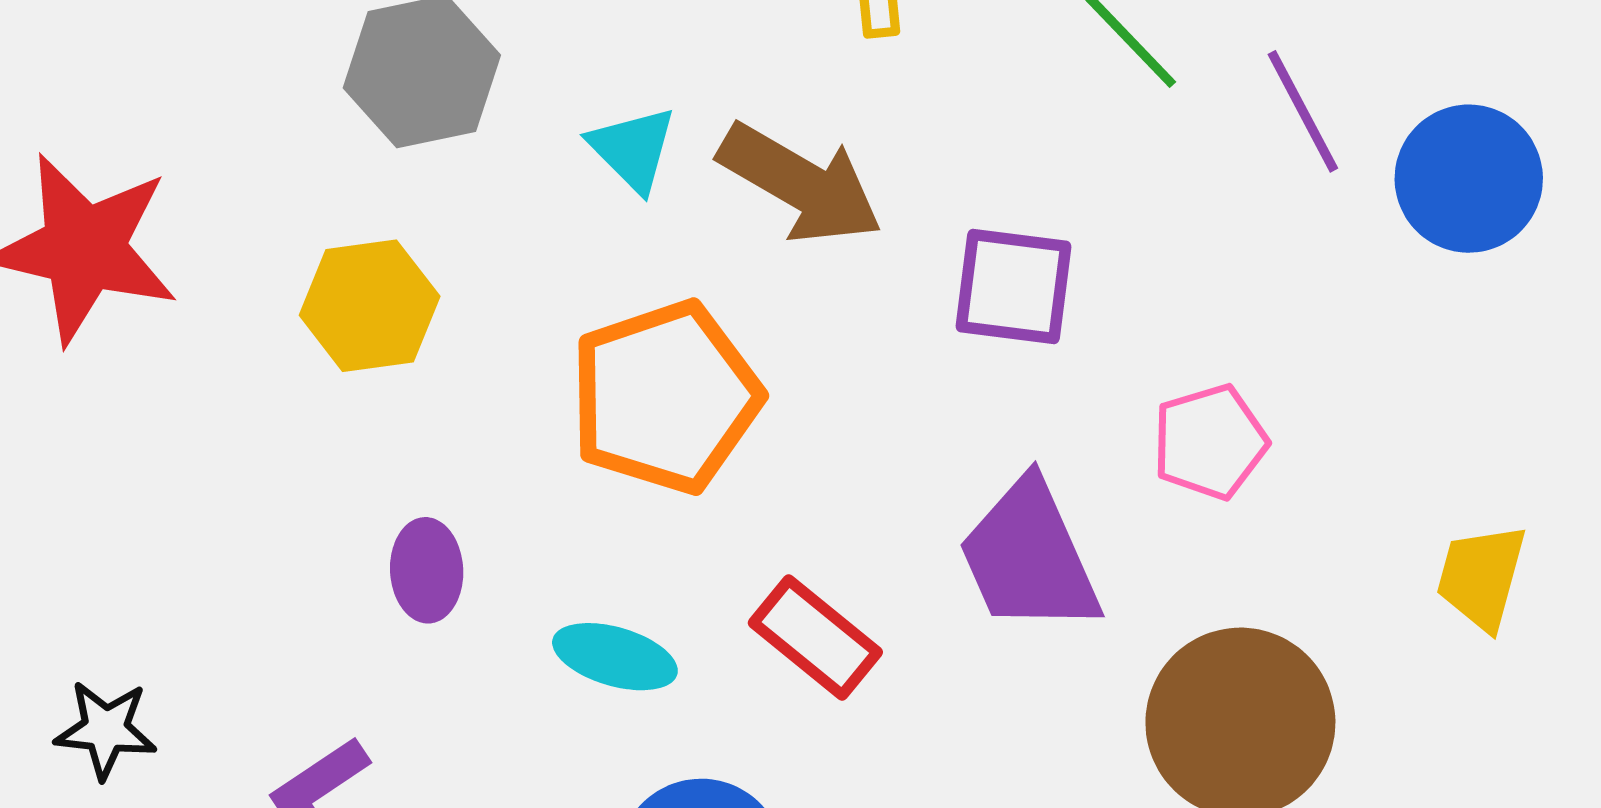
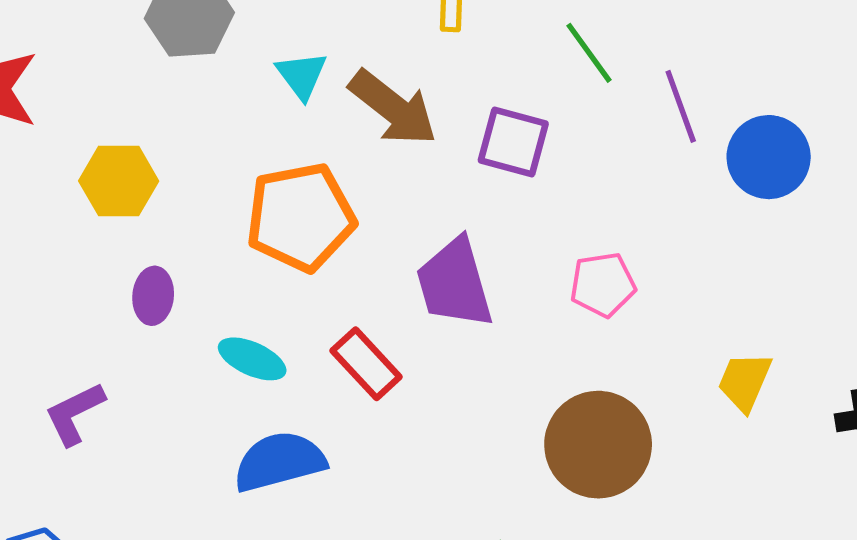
purple square: (1013, 287) -> (513, 142), moved
yellow hexagon: (370, 306) -> (119, 181), moved
purple trapezoid: (1029, 557) -> (454, 283), moved

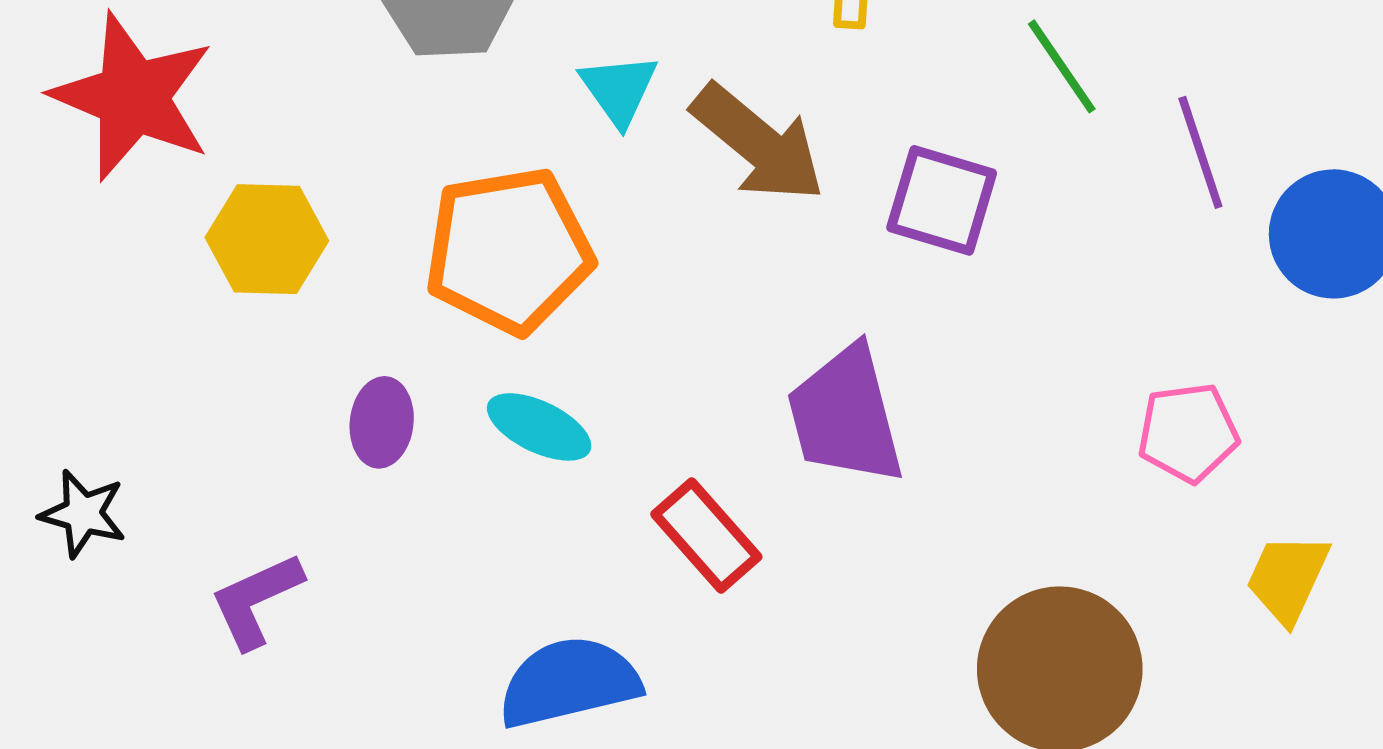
yellow hexagon: (119, 181) -> (267, 239), moved
orange pentagon: (301, 217) -> (509, 251), moved
pink pentagon: (603, 285) -> (1188, 433), moved
cyan ellipse: (252, 359) -> (539, 427), moved

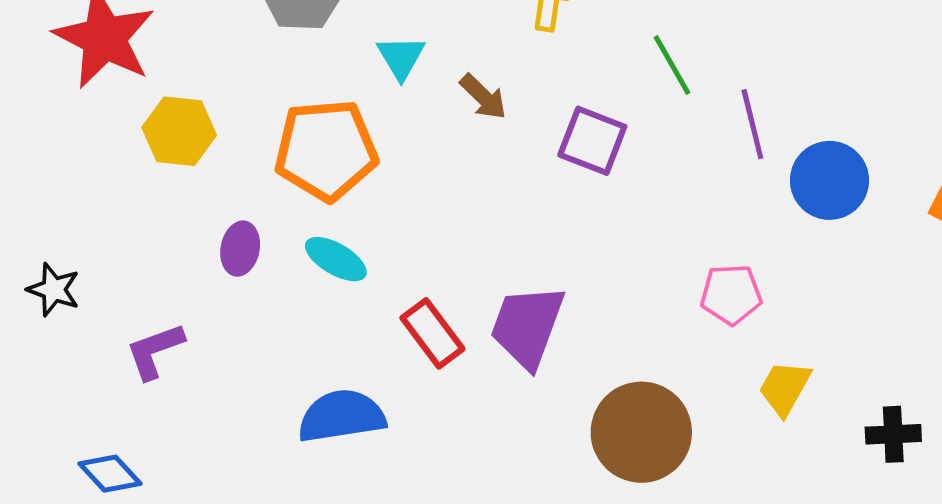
brown arrow: (758, 143) -> (483, 97), size x0.6
purple trapezoid: (845, 415) -> (527, 326), moved, turned 30

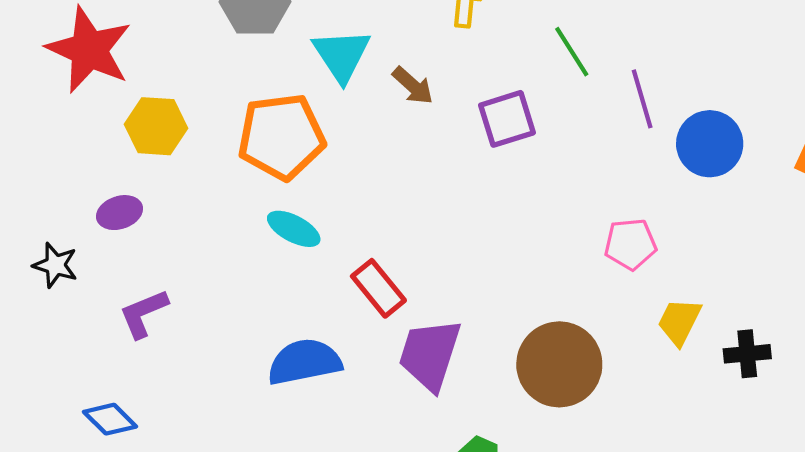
cyan triangle: (401, 57) -> (342, 55), size x1.4
purple square: (592, 141) -> (507, 119), turned -36
purple ellipse: (240, 249) -> (120, 213), moved, turned 63
purple trapezoid: (527, 326) -> (430, 354), moved
black cross: (893, 434) -> (747, 354), moved

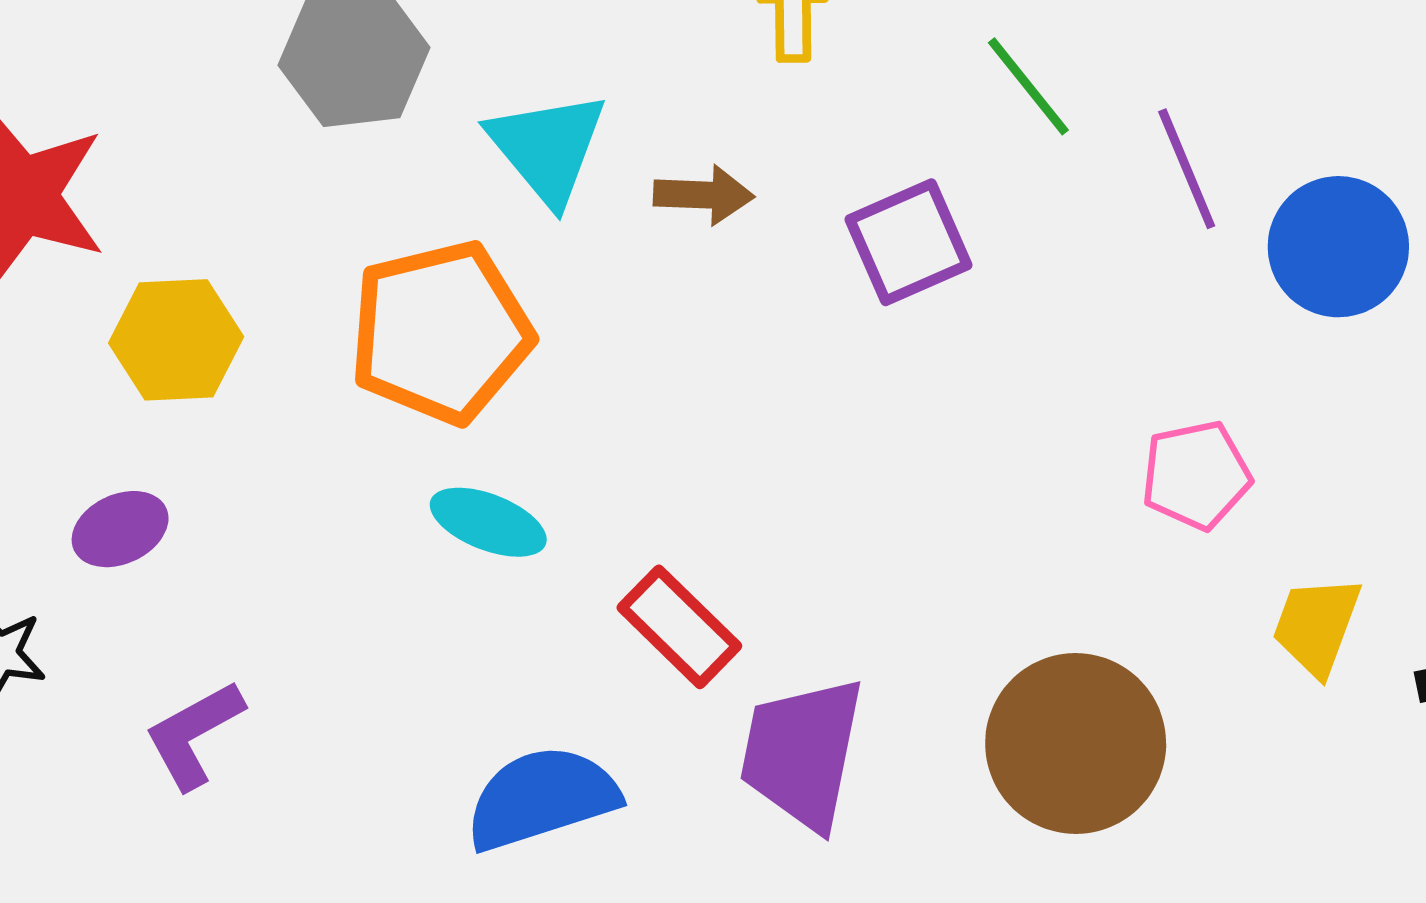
brown arrow: (413, 86) -> (704, 195), turned -33

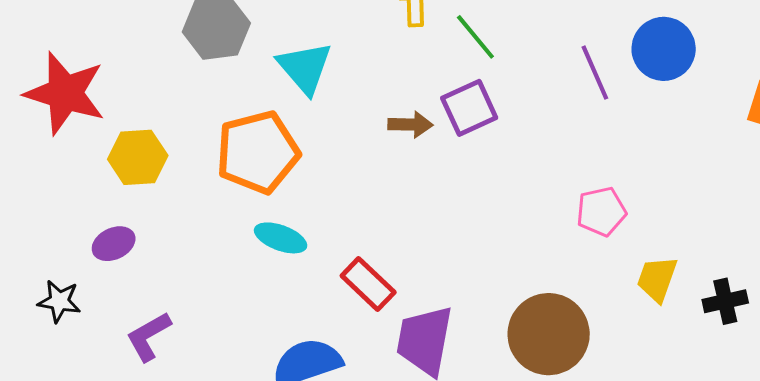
green line: (1028, 86) -> (475, 37), moved
brown arrow: (704, 195) -> (410, 125), moved
blue circle: (1338, 247) -> (664, 49), moved

